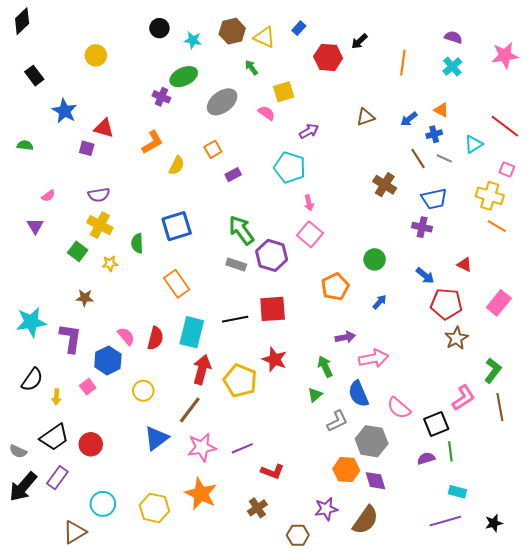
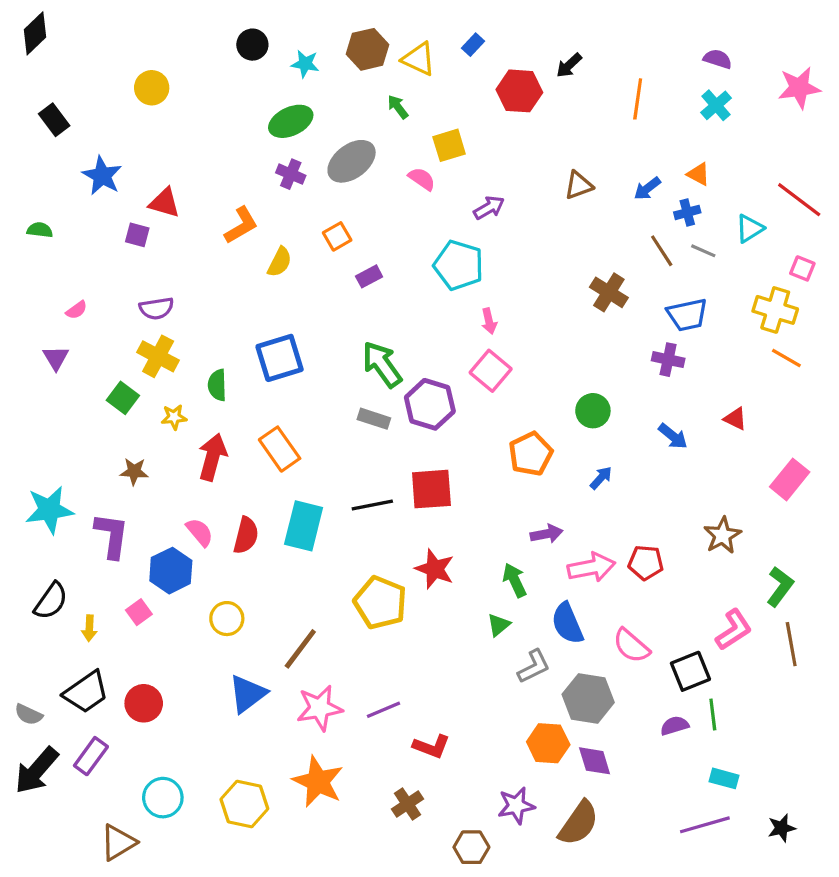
purple cross: (161, 97) -> (291, 174), moved
red pentagon: (446, 304) -> (646, 563), moved, size x0.7
red arrow: (202, 370) -> (212, 457), moved

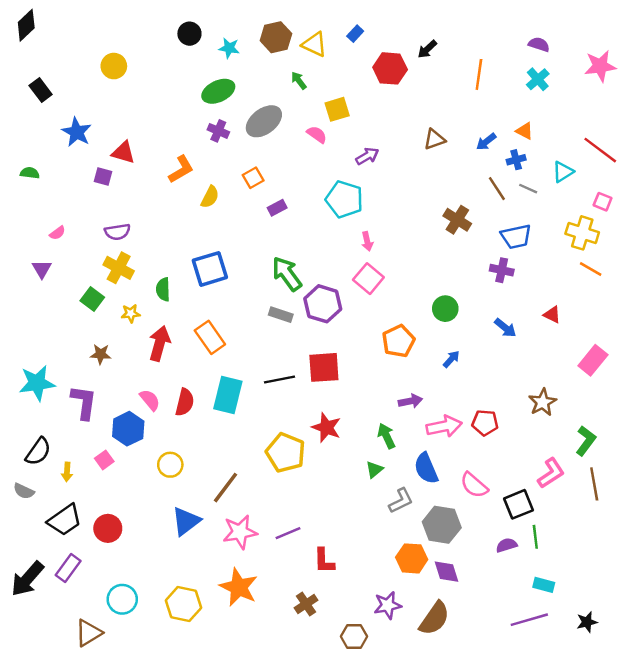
gray semicircle: (29, 714) -> (24, 491), moved
red L-shape: (431, 746) -> (324, 561), turned 68

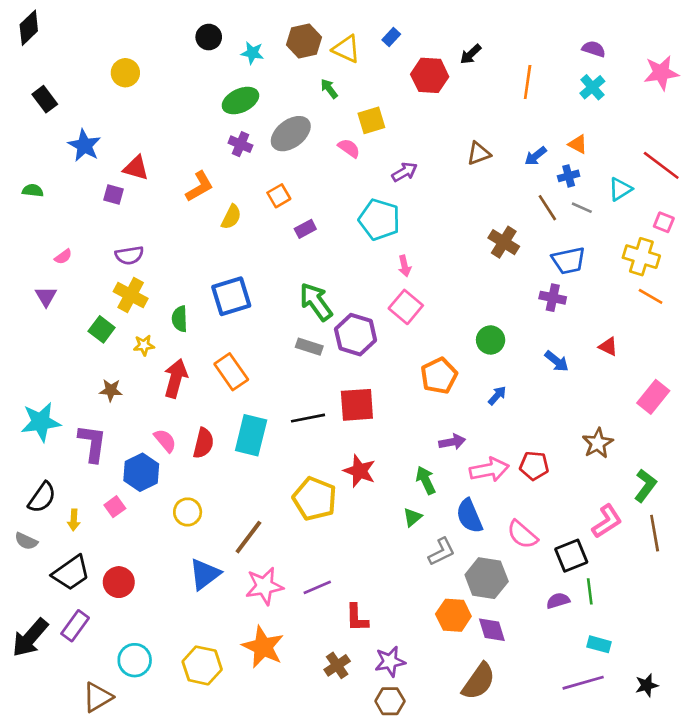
purple star: (388, 605) -> (390, 661), moved

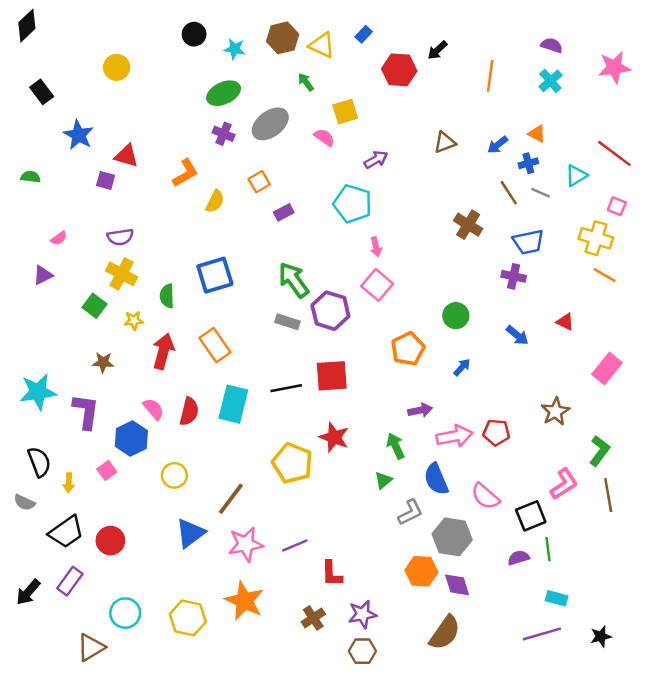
purple triangle: (46, 296) -> (43, 275), turned 35
black semicircle: (42, 497) -> (39, 462), turned -56
black arrow: (30, 638) -> (28, 592), size x0.7

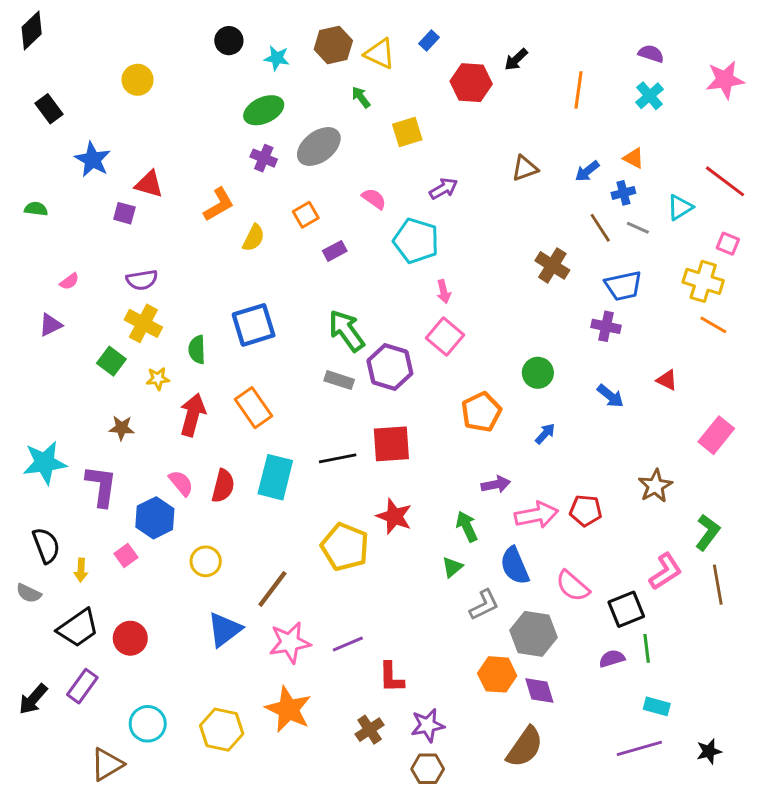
pink semicircle: (324, 137) -> (374, 199), moved

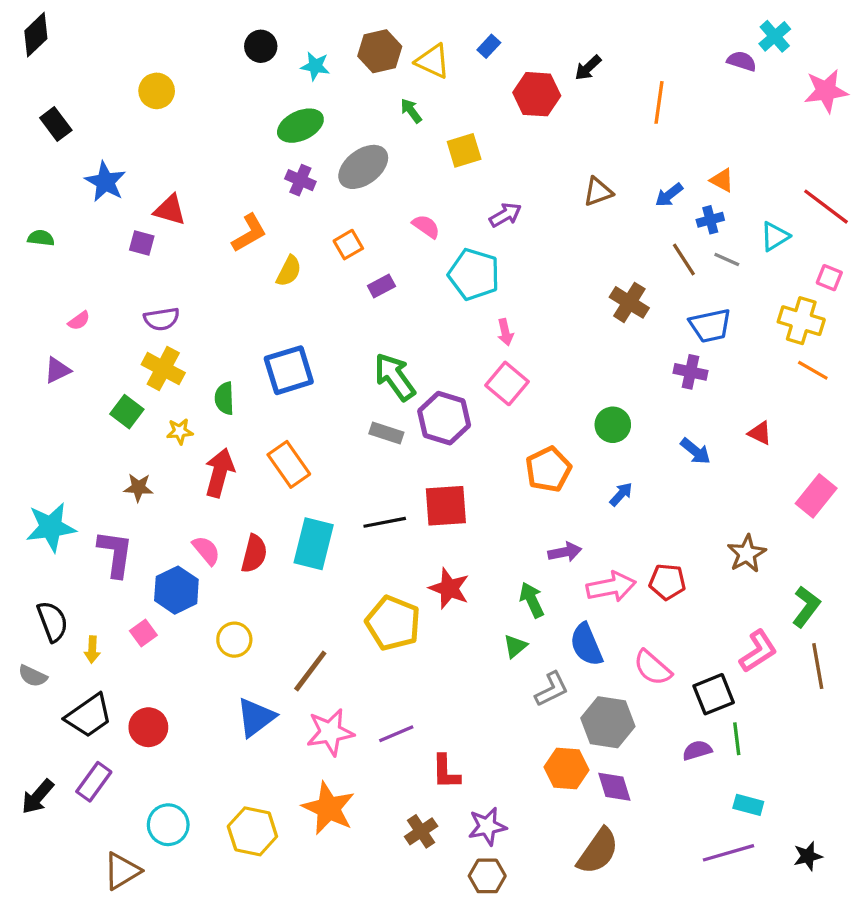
cyan cross: (650, 96) -> (775, 36), moved

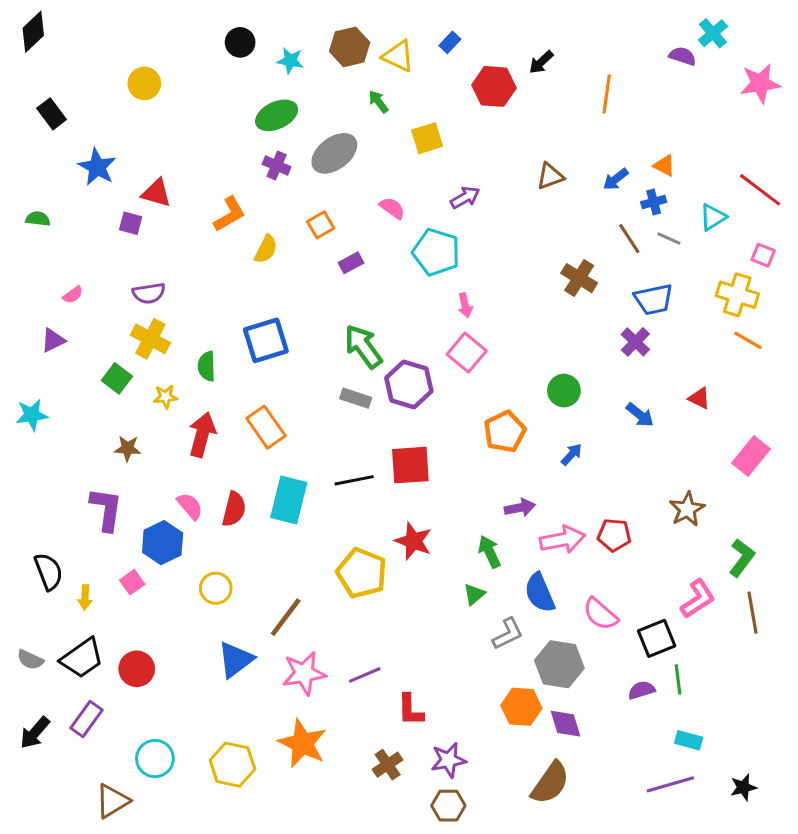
purple cross: (690, 372) -> (635, 342), turned 32
cyan star: (51, 527) -> (32, 415), moved, size x0.7
gray semicircle: (33, 676) -> (30, 660), moved

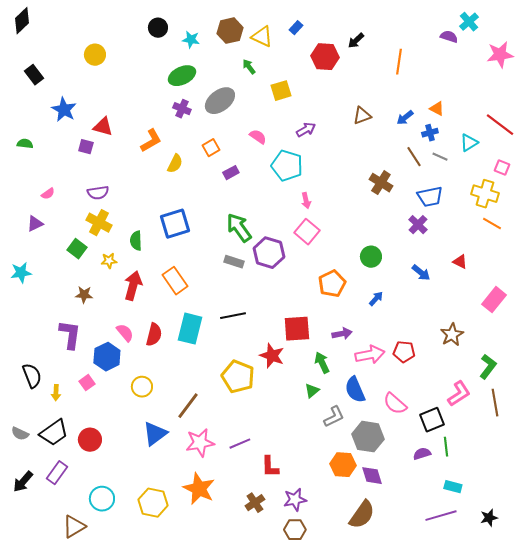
red square: (410, 465) -> (297, 329), moved

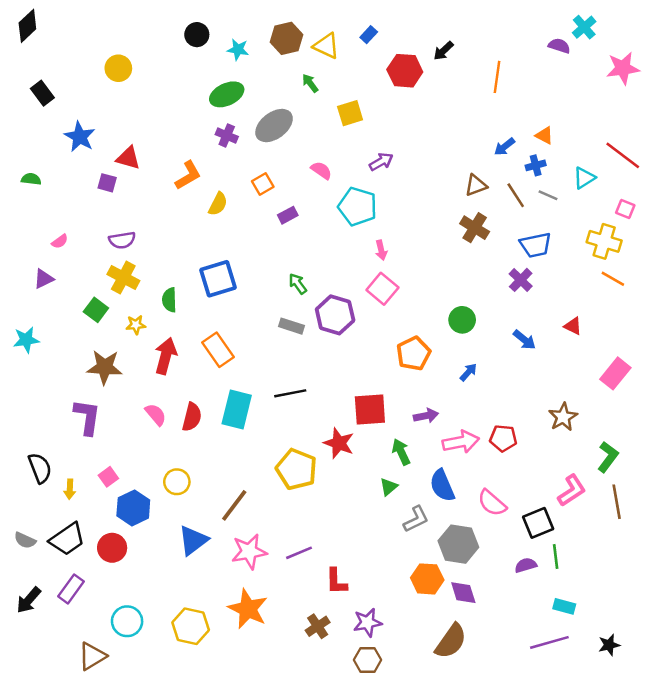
brown triangle: (362, 116) -> (476, 185), moved
green arrow: (239, 228) -> (298, 284), size x0.6
brown star: (84, 295) -> (105, 367), size x1.6
blue hexagon: (107, 357) -> (133, 508), moved

